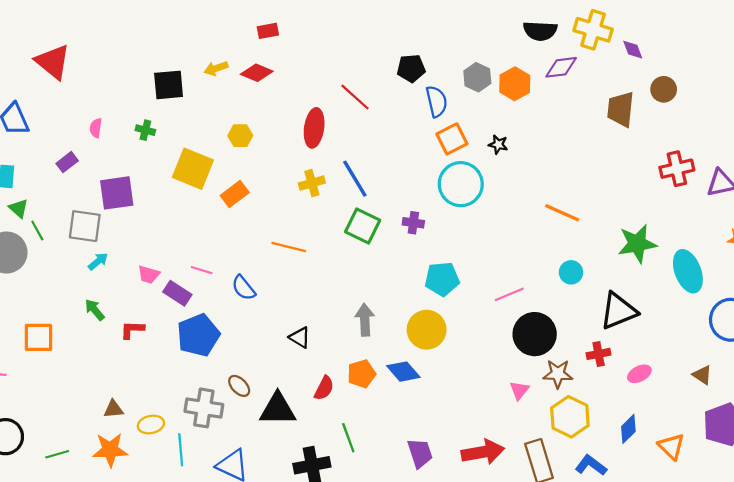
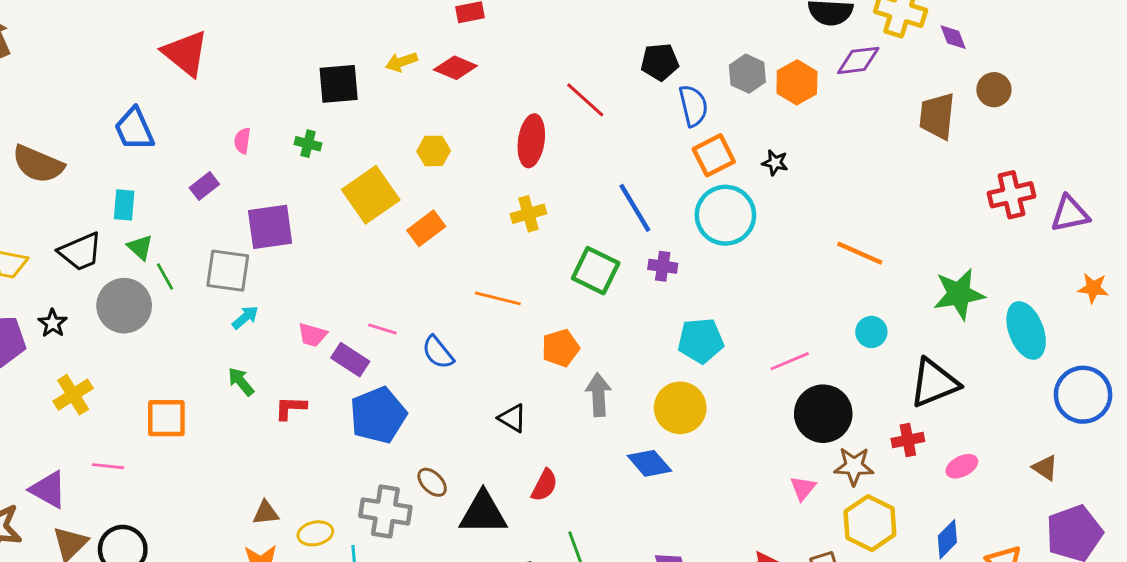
yellow square: (193, 169) -> (371, 195), turned 33
blue line: (355, 179) -> (635, 208), moved
orange pentagon: (362, 374) -> (561, 348), moved

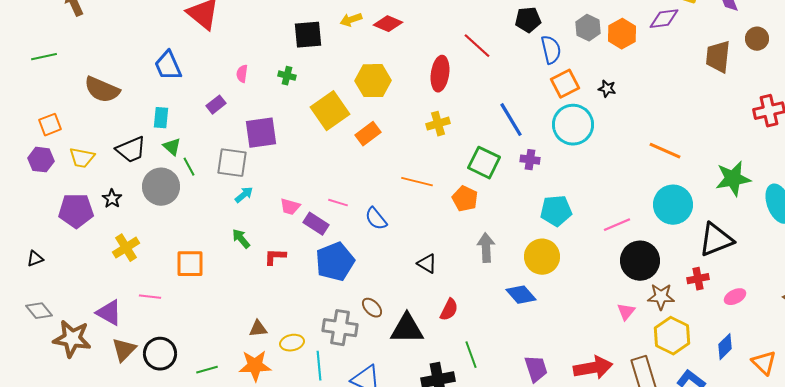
yellow hexagon: (434, 151) -> (373, 81), size x1.6
cyan circle: (871, 332) -> (673, 205), size x1.8
orange pentagon: (561, 348) -> (465, 199), moved, turned -30

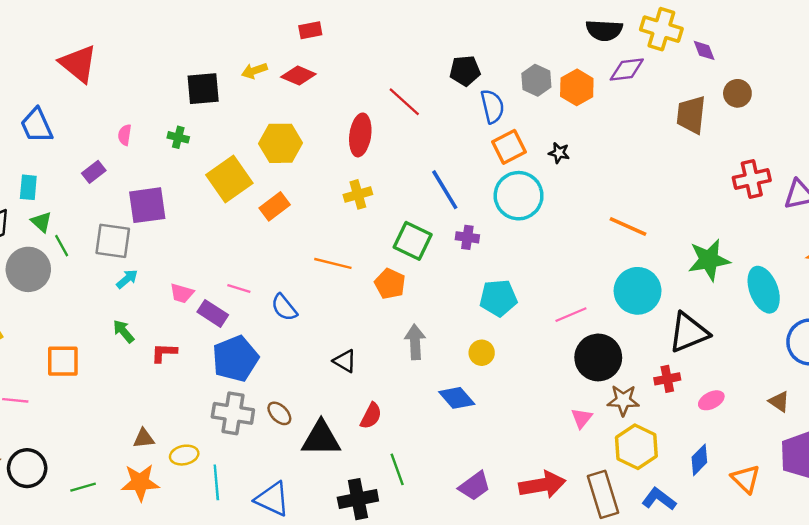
yellow circle: (542, 257) -> (482, 353), size x0.6
gray cross: (340, 328) -> (233, 413), moved
purple trapezoid: (536, 369) -> (475, 486), turned 72

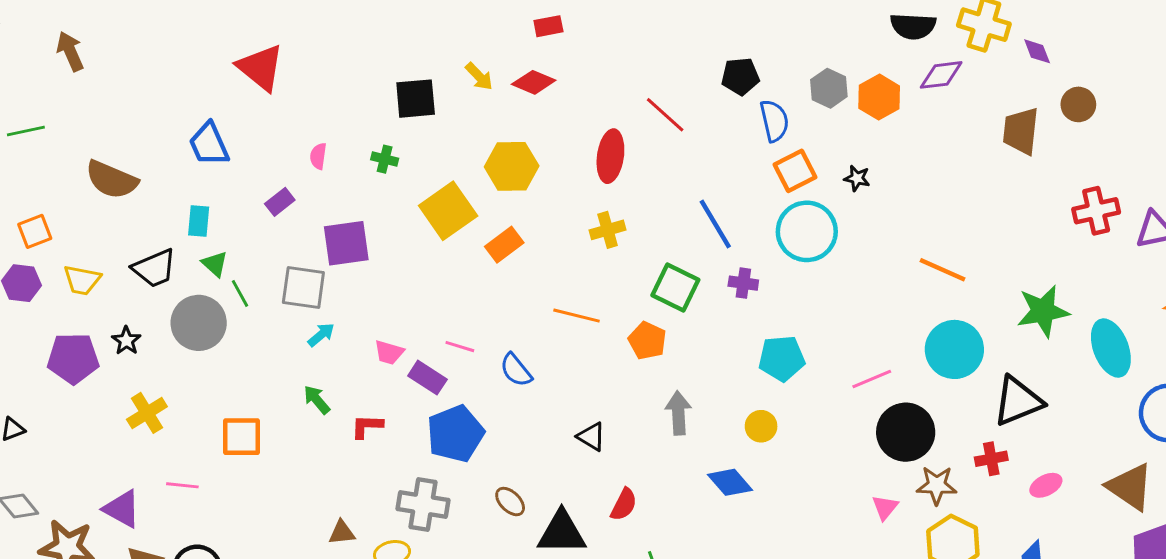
yellow arrow: (254, 71) -> (479, 76), turned -115
brown triangle: (779, 402) -> (1130, 487), size x1.8
gray cross: (233, 413) -> (423, 504), moved

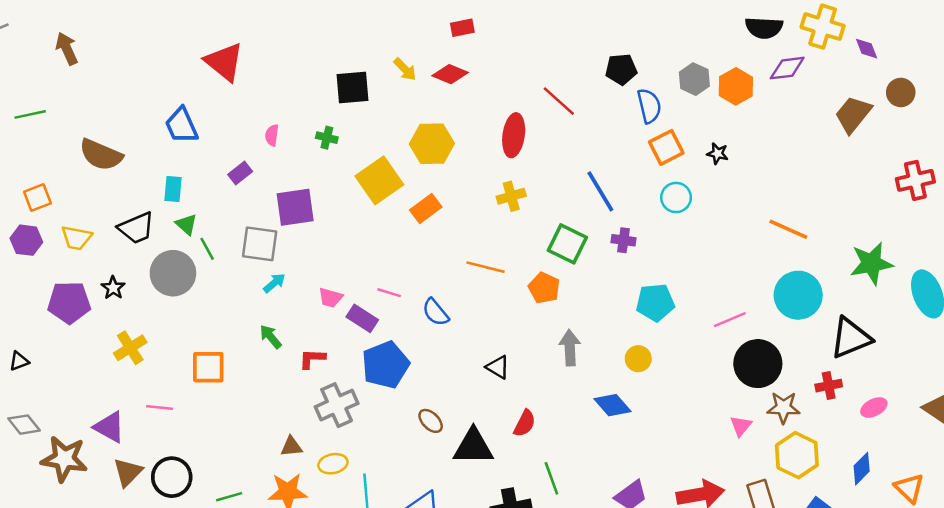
brown trapezoid: (1021, 131) -> (853, 114), turned 33
cyan circle: (807, 231) -> (676, 197), size x0.6
gray cross: (423, 504) -> (337, 405), moved, turned -33

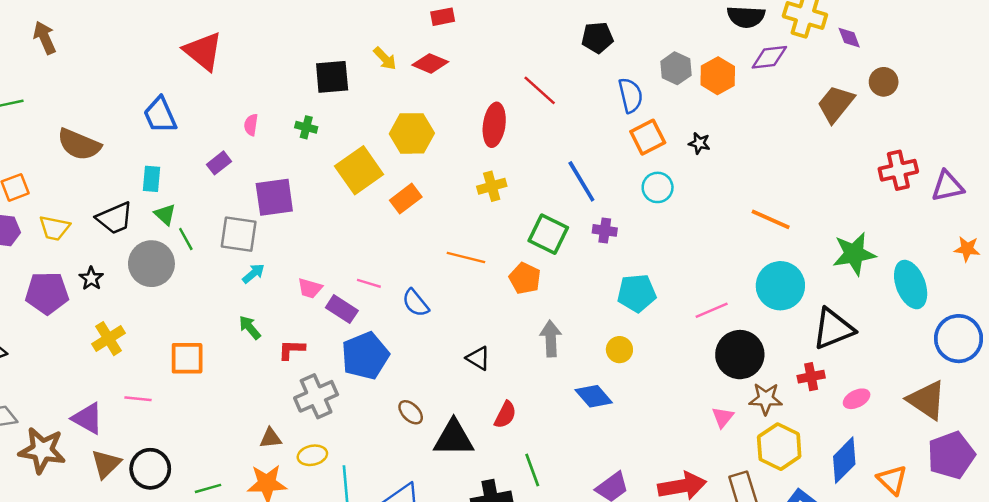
black pentagon: (621, 69) -> (597, 38), moved
blue diamond: (862, 469) -> (844, 460), size x1.4

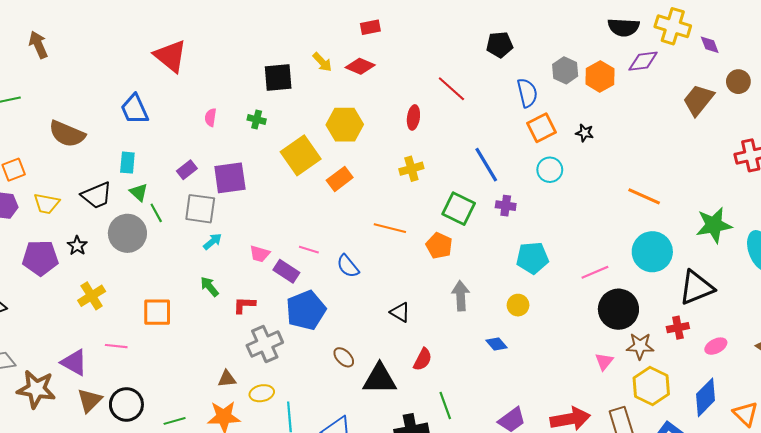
red ellipse: (494, 125) -> (413, 117), size x0.7
purple rectangle: (219, 163) -> (187, 170), moved
blue diamond: (594, 396) -> (496, 344), size x0.7

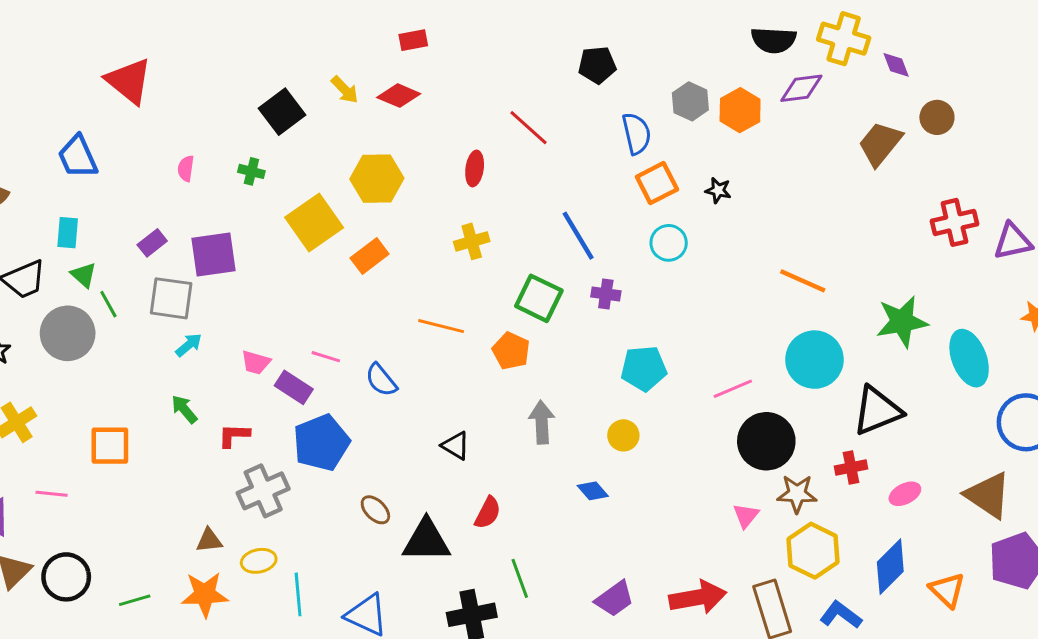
black square: (278, 77) -> (282, 112), turned -32

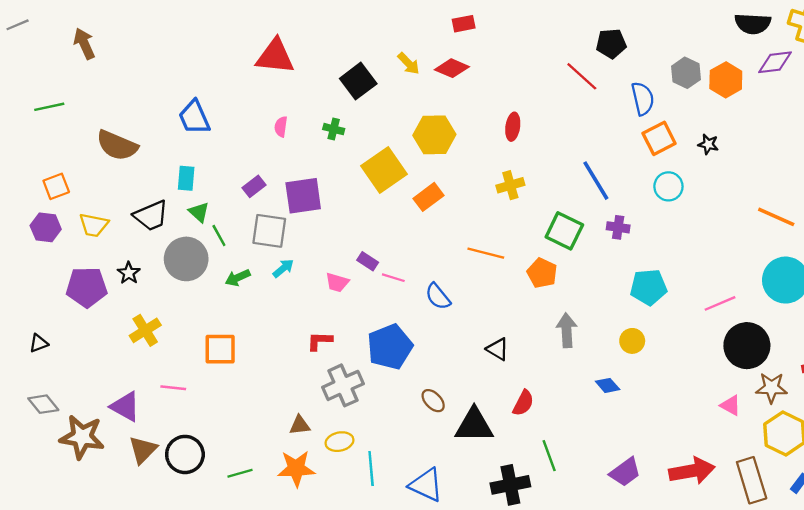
red triangle: (129, 81) -> (275, 56), moved, turned -33
red line: (529, 128) -> (582, 76), moved
purple rectangle: (294, 387) -> (368, 261), moved, size x0.7
green arrow: (184, 409) -> (238, 278), moved, turned -75
pink triangle: (746, 516) -> (731, 405), turned -40

